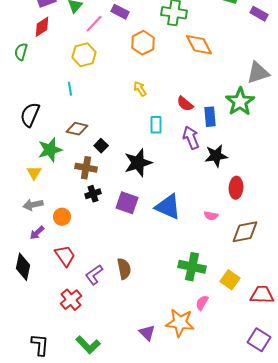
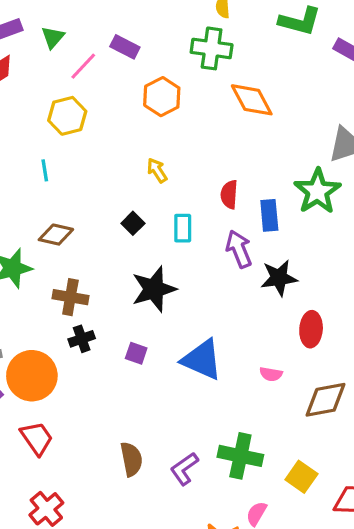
red semicircle: (185, 104) -> (229, 194), turned 54
black square: (101, 146) -> (133, 223), moved
purple square: (127, 203) -> (136, 353), size x0.6
orange circle: (62, 217) -> (32, 376), size x1.8
purple L-shape: (94, 275) -> (184, 469), moved

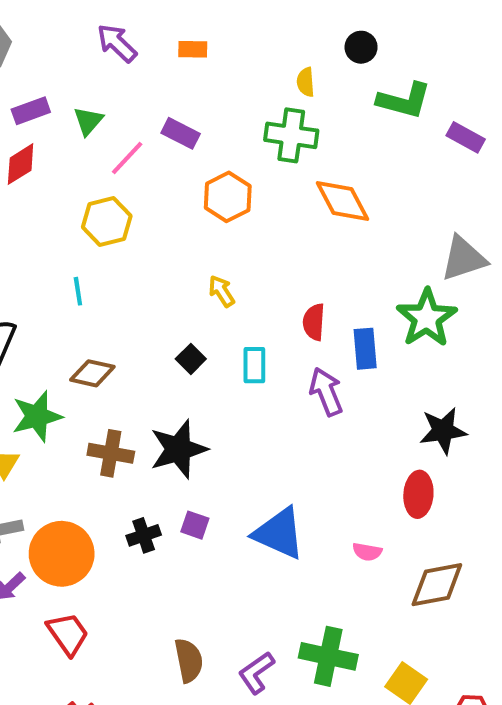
black star: (279, 278) -> (443, 431), moved
black star: (154, 289) -> (178, 449), moved
black cross: (82, 339) -> (144, 535), moved

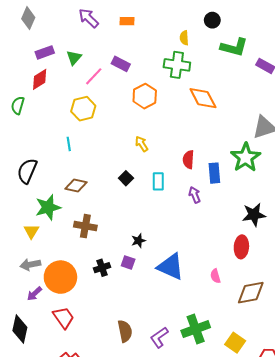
purple arrow: (326, 392) -> (195, 195), size x0.7
black star: (178, 449) -> (138, 241), moved, size x0.5
pink semicircle: (367, 552) -> (215, 276), turned 64
green cross: (328, 656) -> (196, 329), turned -32

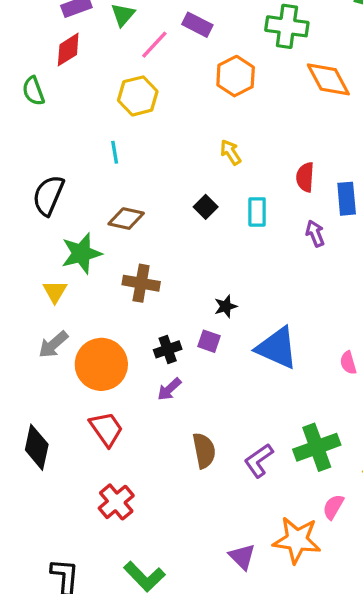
green semicircle: (18, 105) -> (33, 91), turned -36
gray arrow: (30, 265) -> (53, 344), turned -30
purple arrow: (34, 294) -> (169, 389), moved

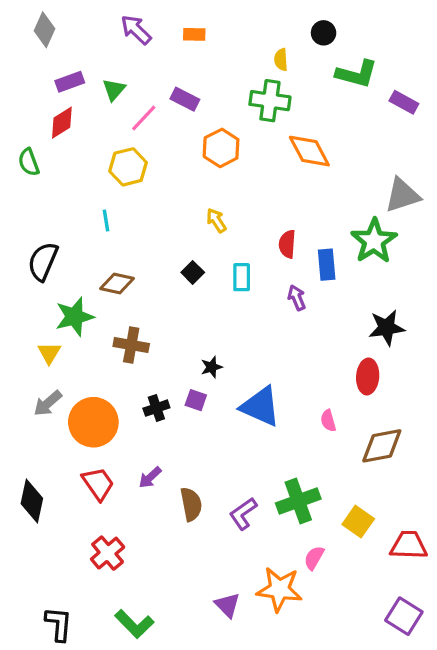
purple arrow: (169, 389) -> (150, 477), moved

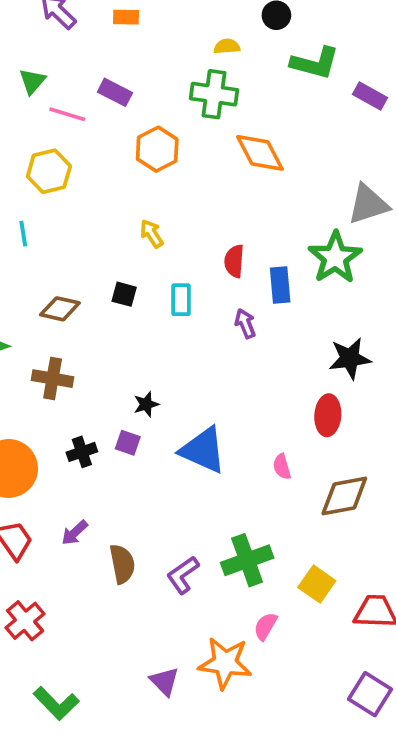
yellow semicircle: (281, 60) -> (227, 46), turned 90
pink line: (144, 118) -> (67, 114), turned 64
black square: (193, 272) -> (124, 294), turned -30
brown diamond: (117, 283) -> (60, 309), moved

